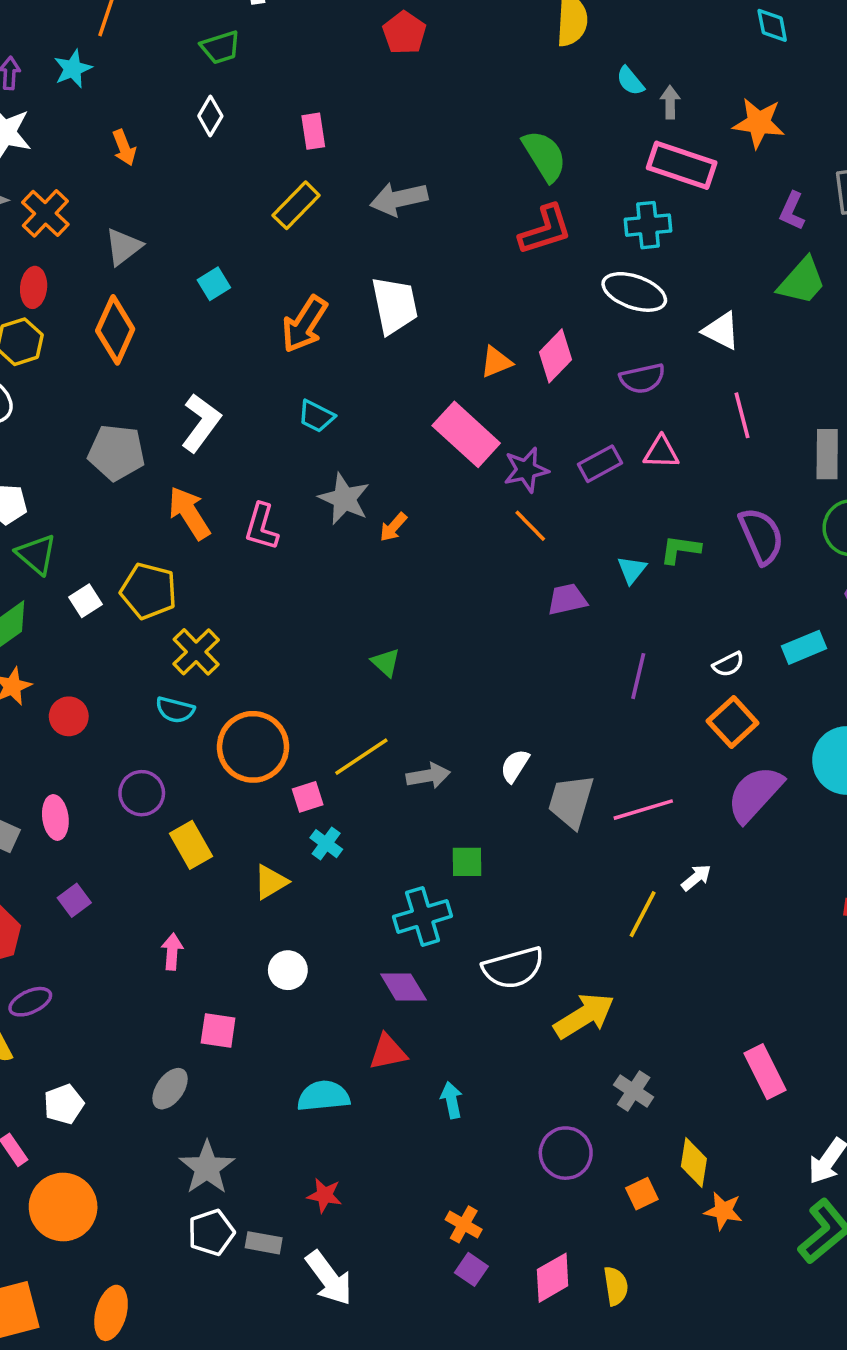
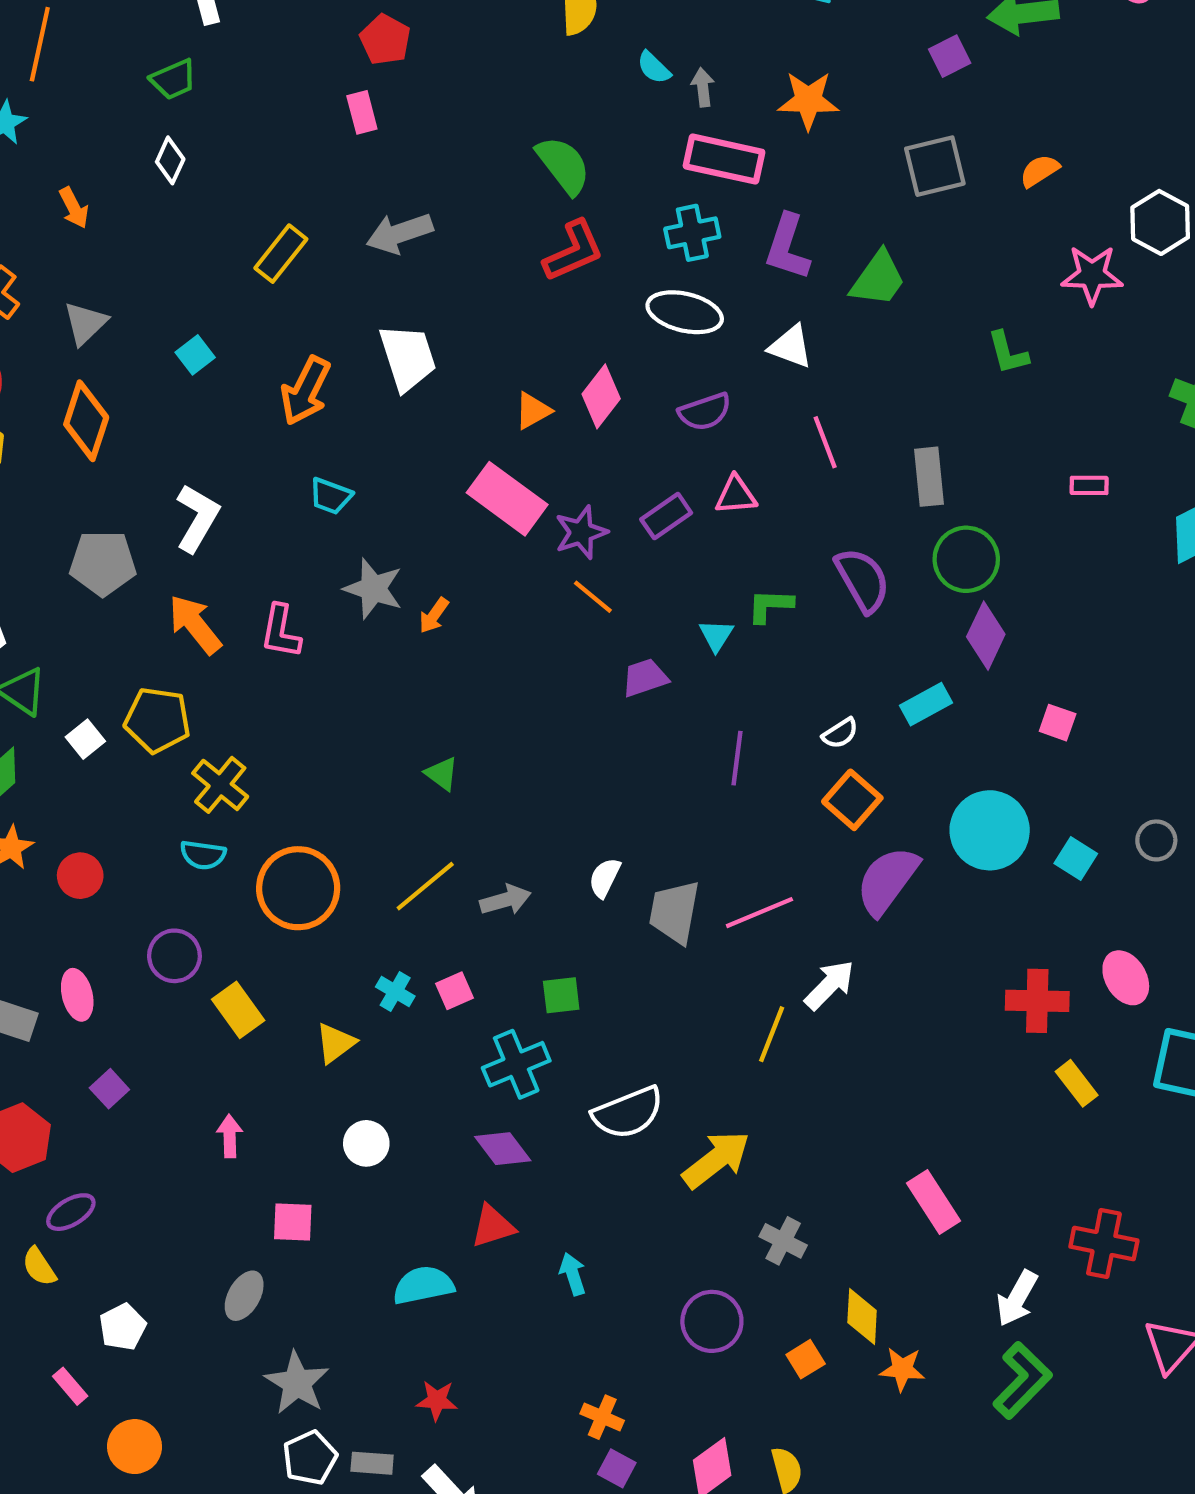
pink rectangle: (313, 131) -> (362, 112), moved
purple L-shape: (792, 211) -> (787, 247), moved, size x1.5
pink square: (308, 797) -> (455, 991), moved
white arrow: (696, 878) -> (829, 985), size x1.5
orange circle: (63, 1207) -> (134, 1447), size x0.7

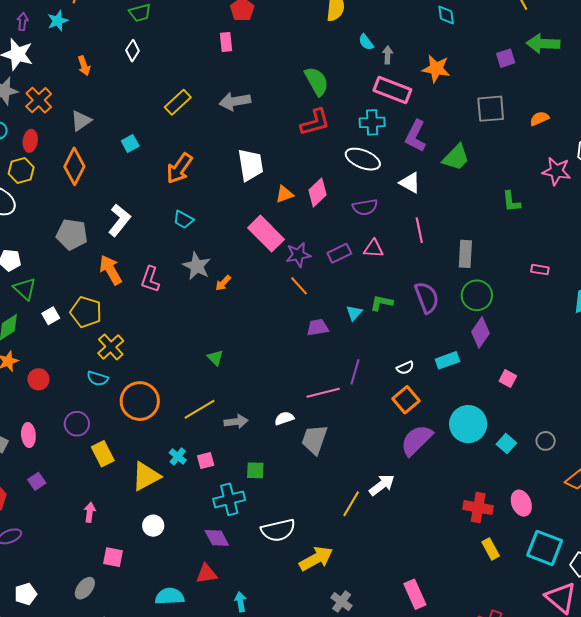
white trapezoid: (408, 357) -> (250, 165), moved
white semicircle: (605, 878) -> (284, 418), turned 36
pink line: (759, 913) -> (323, 393), moved
yellow triangle: (335, 1043) -> (146, 476), size x1.5

